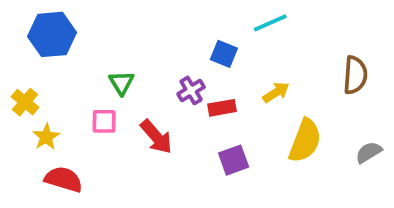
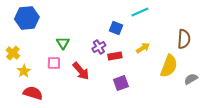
yellow semicircle: (305, 141) -> (169, 66), moved

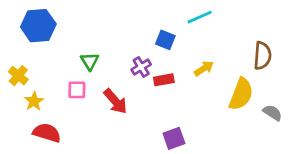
gray semicircle: (191, 79) -> (272, 113), turned 64
purple square: (121, 83) -> (174, 138), moved

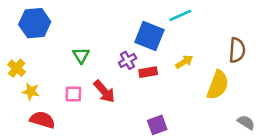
blue square: (165, 40) -> (149, 36), size x1.6
pink square: (77, 90) -> (73, 94), moved
yellow star: (34, 101) -> (31, 91), turned -30
gray semicircle: (272, 113) -> (246, 122), moved

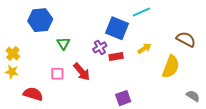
blue hexagon: (35, 23) -> (40, 20), moved
brown semicircle: (237, 50) -> (186, 39), turned -66
yellow star: (31, 91) -> (12, 72), moved

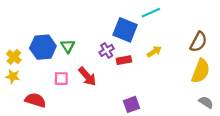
blue hexagon: (40, 20) -> (43, 47), moved
brown semicircle: (186, 39) -> (198, 42), turned 90
yellow semicircle: (171, 67) -> (201, 71), moved

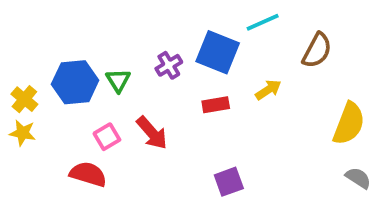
brown semicircle: (198, 42) -> (317, 50), moved
purple cross: (107, 50) -> (169, 65), moved
pink square: (61, 79) -> (107, 137), turned -32
red semicircle: (35, 100) -> (88, 174), moved

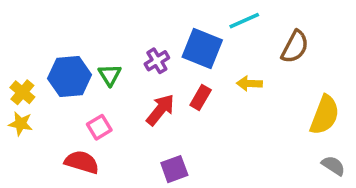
yellow arrow: (268, 90) -> (249, 84), turned -145
red rectangle: (216, 105) -> (201, 97), turned -50
red arrow: (152, 133) -> (160, 110), moved, turned -100
purple square: (229, 182) -> (174, 169), moved

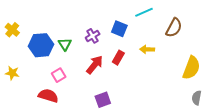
blue square: (202, 49) -> (119, 29), size x0.7
yellow cross: (22, 92) -> (12, 30), moved
gray semicircle: (333, 166) -> (197, 98), turned -112

